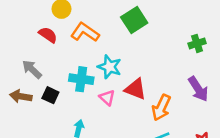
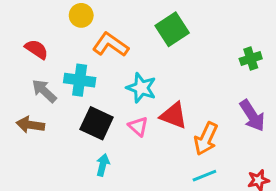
red semicircle: (48, 35) -> (37, 49), moved
cyan cross: (81, 79) -> (80, 80), moved
black square: (50, 95) -> (97, 123), moved, size x1.5

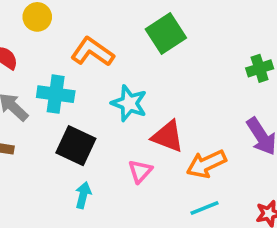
yellow circle: (81, 15) -> (37, 17), moved
pink triangle: (138, 126) -> (140, 171), moved, turned 30
orange arrow: (206, 139) -> (206, 164), turned 40

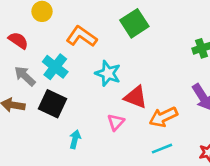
cyan cross: (56, 94) -> (55, 67), turned 30
black square: (76, 146) -> (53, 104), moved

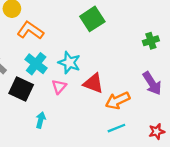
orange L-shape: (82, 36) -> (30, 30), moved
cyan cross: (55, 67) -> (36, 64), moved
pink triangle: (116, 122) -> (59, 87), moved

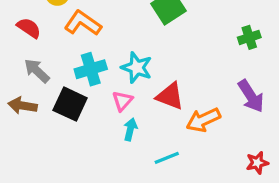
cyan cross: (36, 64) -> (91, 69), turned 35
cyan arrow: (41, 120) -> (130, 129), moved
cyan line: (116, 128) -> (167, 158), moved

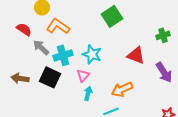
gray arrow: (37, 71) -> (41, 47), moved
red triangle: (170, 96) -> (136, 55), moved
orange arrow: (203, 120) -> (122, 89), moved

